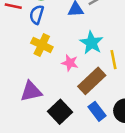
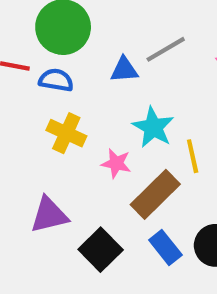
blue semicircle: (37, 15) -> (56, 80), turned 84

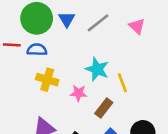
blue triangle: (124, 70) -> (67, 19), moved, turned -48
brown rectangle: (155, 194) -> (104, 108), size x0.7

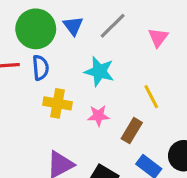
pink triangle: (137, 26) -> (158, 37), moved, turned 30
blue semicircle: (37, 50) -> (41, 68), turned 90
cyan star: (97, 69) -> (99, 71), moved

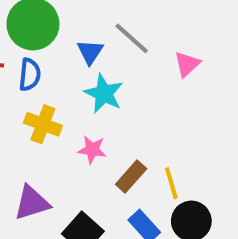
blue triangle: (73, 26) -> (90, 52), moved
gray line: (113, 26) -> (132, 38), turned 76
yellow line: (151, 97) -> (171, 183), moved

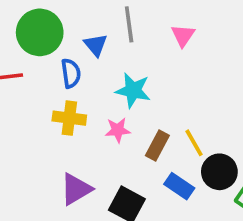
gray line: (132, 38) -> (129, 24), turned 54
blue semicircle: (30, 75) -> (71, 73), moved
cyan star: (104, 93) -> (133, 90), moved

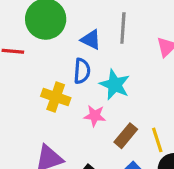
blue triangle: (96, 45) -> (91, 40), turned -35
blue semicircle: (71, 73) -> (82, 71), moved

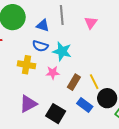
blue semicircle: (82, 71) -> (40, 46), turned 112

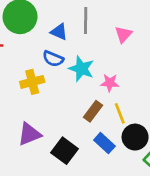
yellow cross: (26, 65) -> (32, 82), turned -30
pink star: (53, 73) -> (110, 83), moved

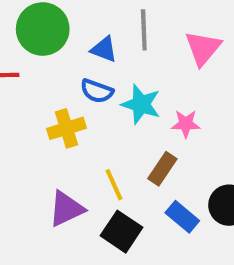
pink triangle: (123, 34) -> (203, 48), size x1.4
yellow line: (120, 113) -> (114, 185), moved

